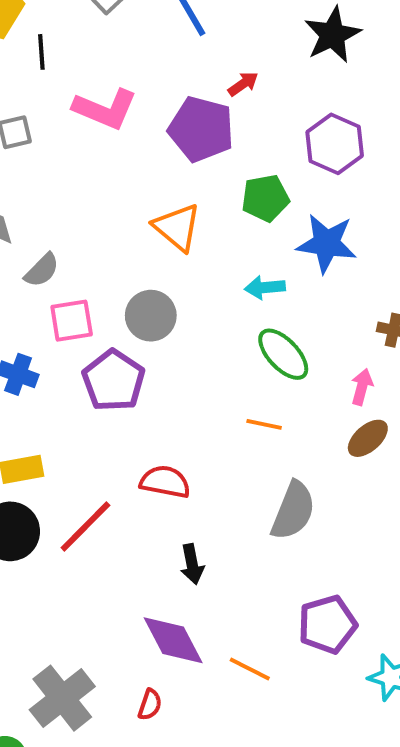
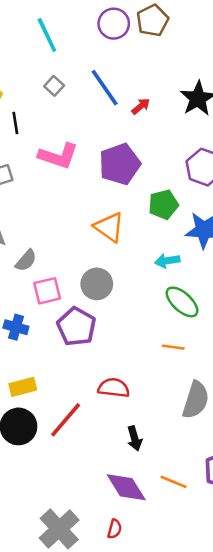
red arrow: (243, 84) -> (141, 106), moved
purple pentagon: (201, 129) -> (120, 164), turned -30
orange line: (250, 669) -> (174, 482), moved

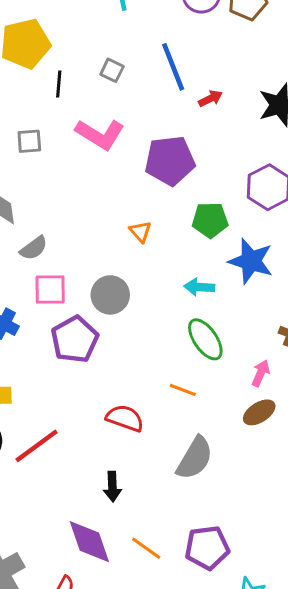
gray square: (54, 86) -> (112, 70), moved, turned -30
orange triangle: (109, 227) -> (140, 232), size x0.6
red semicircle: (114, 388) -> (125, 418), moved

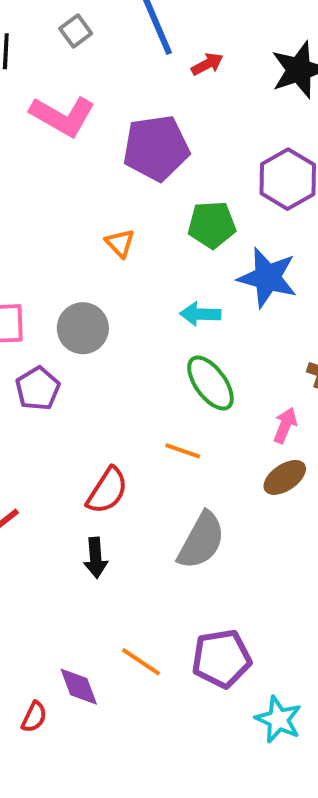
gray square: (112, 70) -> (76, 31), turned 30
purple pentagon: (75, 339) -> (38, 389), size x0.7
red semicircle: (125, 418) -> (107, 491), turned 105
black arrow: (112, 487) -> (96, 558), moved
purple diamond: (89, 542) -> (79, 687), moved, size x0.7

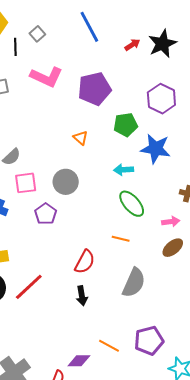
gray square: (76, 31) -> (37, 34), moved
red arrow: (207, 64) -> (132, 45), moved
pink arrow: (285, 425) -> (171, 222), turned 66
purple diamond: (79, 687) -> (79, 361), turned -65

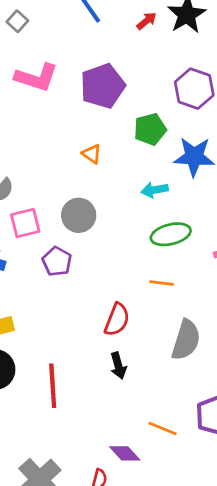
green ellipse: (132, 204) -> (171, 234), turned -56
red line: (29, 287) -> (53, 386), moved, turned -44
purple diamond: (79, 361) -> (125, 453), turned 55

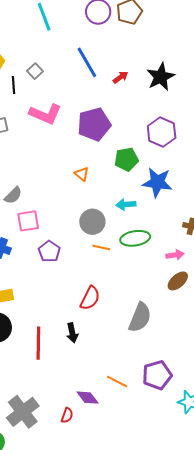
red arrow: (147, 21) -> (121, 77), moved
gray circle: (79, 215) -> (92, 222), moved
orange line: (162, 283) -> (101, 248), moved
black arrow: (118, 366) -> (72, 333), moved

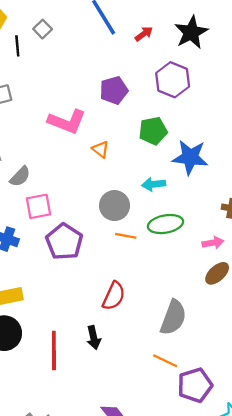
pink L-shape: (46, 114) -> (67, 122), moved
purple pentagon: (94, 124) -> (114, 90), size x0.7
purple hexagon: (162, 132) -> (173, 80), moved
purple pentagon: (49, 251) -> (64, 242), size x1.4
orange line: (117, 381) -> (165, 361), moved

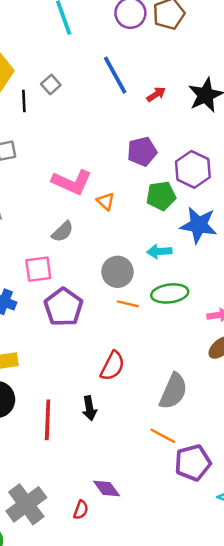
purple hexagon: (173, 80) -> (193, 169), moved
purple pentagon: (114, 90) -> (142, 151), moved
orange triangle: (101, 149) -> (105, 201), moved
gray semicircle: (20, 177) -> (63, 232), moved

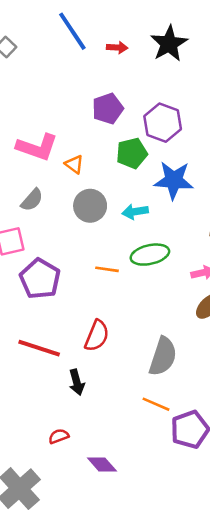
red arrow: (156, 94) -> (117, 48), turned 42
gray circle: (117, 272) -> (90, 206), moved
red line: (48, 420) -> (39, 348), moved, turned -69
red semicircle: (81, 510) -> (59, 436), moved, turned -126

